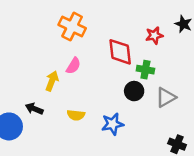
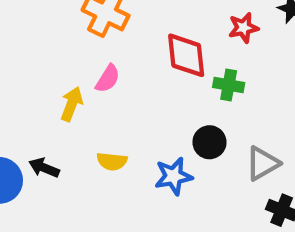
black circle: (134, 91) -> (209, 142), moved
gray triangle: (166, 97) -> (263, 163), moved
black arrow: (34, 109) -> (44, 168), moved

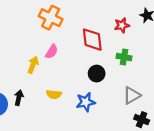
green cross: (229, 85) -> (124, 57), moved
black circle: (209, 142) -> (97, 74), moved
black arrow: (44, 168) -> (19, 98), turned 80

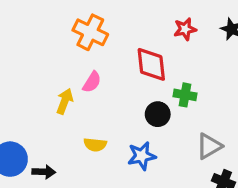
red star: (122, 25) -> (185, 29), moved
green cross: (124, 57) -> (185, 95), moved
black arrow: (19, 98) -> (44, 172), moved, turned 80

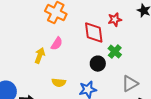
red star: (185, 29) -> (115, 20), moved
green cross: (185, 95) -> (115, 52), turned 32

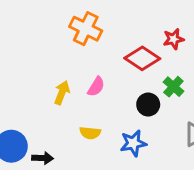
red diamond: (94, 33) -> (142, 58), turned -50
pink semicircle: (57, 44) -> (96, 87), moved

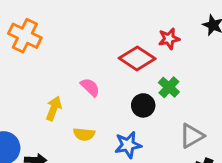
orange cross: (86, 29) -> (25, 36), moved
pink semicircle: (96, 87) -> (90, 87), turned -78
yellow arrow: (62, 93) -> (54, 108), moved

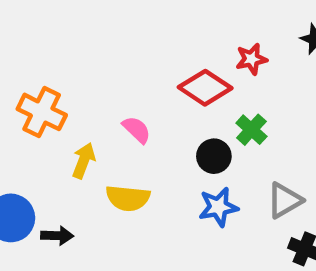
orange cross: (25, 36) -> (42, 112), moved
yellow semicircle: (84, 134) -> (128, 198), size x1.4
blue star: (128, 145) -> (218, 207), moved

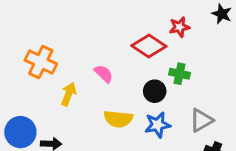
green cross: (251, 130) -> (179, 74), turned -30
yellow semicircle: (128, 198) -> (118, 119), moved

